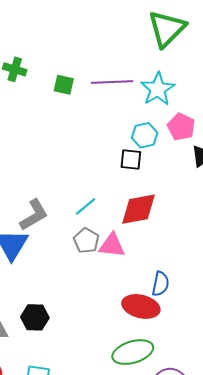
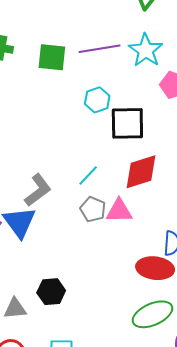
green square: (64, 85) -> (52, 57), size x1.4
cyan hexagon: (145, 135) -> (97, 100), moved
black square: (131, 159) -> (127, 123), size x1.6

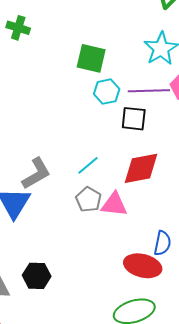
purple line: (100, 49) -> (149, 91), moved
green square: (52, 57) -> (91, 58), moved
black square: (127, 123) -> (134, 119), size x0.7

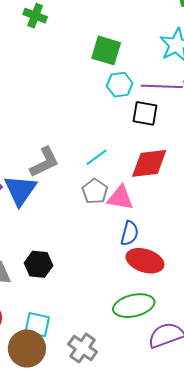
blue semicircle: (162, 243) -> (130, 233), moved

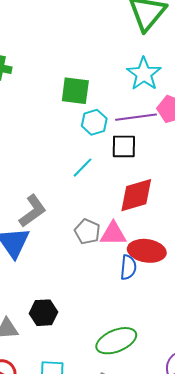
cyan line: (97, 157) -> (82, 168), moved
red ellipse: (145, 261) -> (147, 251), moved
green ellipse: (134, 306) -> (116, 341), moved

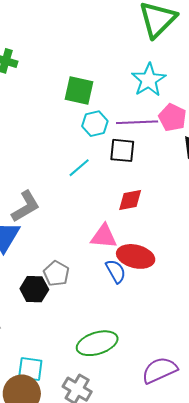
red diamond: (136, 195) -> (130, 200), size x0.7
gray pentagon: (87, 231) -> (56, 274), moved
blue semicircle: (128, 267) -> (116, 271), turned -40
black hexagon: (43, 313) -> (34, 289), moved

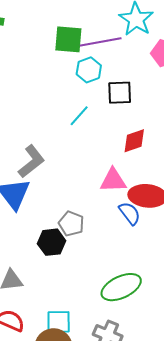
purple line: (137, 122) -> (101, 42), moved

